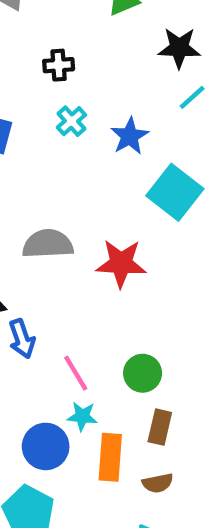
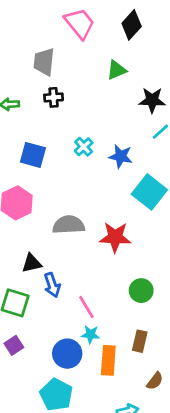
black cross: (59, 65) -> (54, 97), moved
blue star: (130, 136) -> (121, 156), turned -30
green circle: (143, 373) -> (141, 291), moved
brown semicircle: (158, 483) -> (155, 381), moved, turned -42

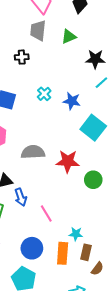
gray trapezoid: (44, 62) -> (38, 30), moved
green circle: (141, 291) -> (93, 180), moved
cyan star: (90, 334) -> (76, 234), moved
brown rectangle: (140, 341) -> (86, 252), moved

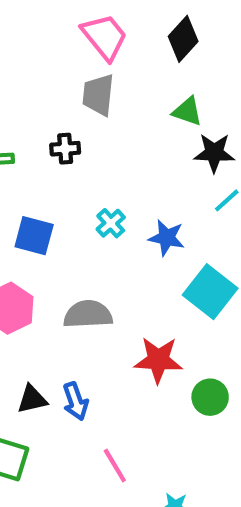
green triangle: (69, 37) -> (187, 111), moved, turned 42
gray semicircle: (33, 152) -> (88, 314), moved
blue arrow: (21, 197) -> (76, 401), moved

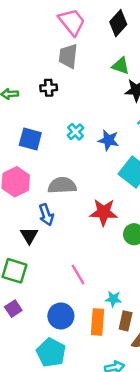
black triangle: (32, 399) -> (29, 235), turned -48
blue arrow: (76, 401) -> (46, 215), moved

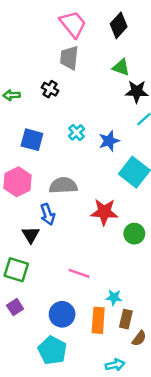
black cross: (49, 88) -> (50, 89), turned 35
blue star: (108, 140) -> (109, 141), turned -30
pink line: (78, 274) -> (79, 273), turned -40

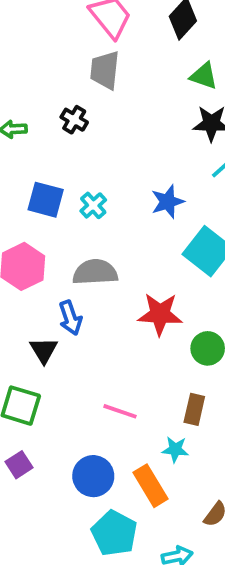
green triangle: (121, 67) -> (204, 76), moved
cyan cross: (76, 132) -> (93, 205), moved
brown rectangle: (126, 319) -> (194, 409), moved
orange rectangle: (98, 320) -> (150, 486), turned -35
cyan pentagon: (52, 350) -> (114, 533), moved

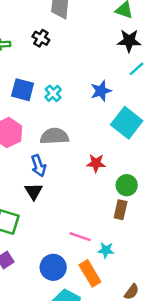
red star: (160, 314) -> (96, 163), size x0.7
black triangle: (44, 350) -> (34, 191), moved
brown rectangle: (194, 409) -> (121, 210), moved
pink line: (120, 411) -> (80, 237), moved

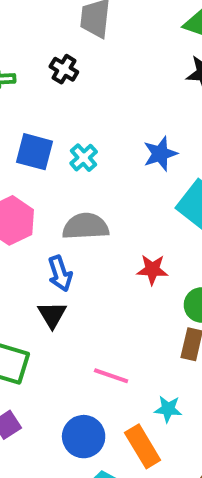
pink line: (80, 237) -> (111, 376), moved

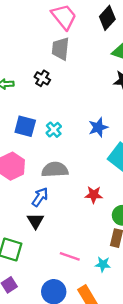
blue arrow: (60, 274) -> (40, 197), turned -126
cyan star: (168, 409) -> (103, 264), moved

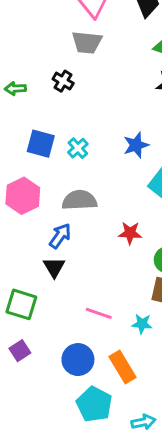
gray trapezoid: (61, 49) -> (87, 42), turned -90

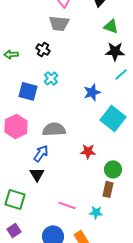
cyan cross: (78, 148) -> (51, 78), moved

